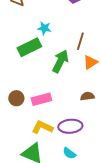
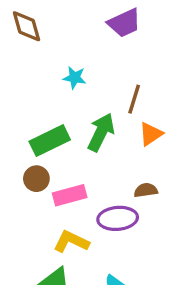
green rectangle: (29, 47) -> (50, 141), moved
brown circle: (16, 98) -> (36, 179), moved
purple ellipse: (70, 126) -> (118, 218), moved

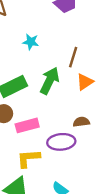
yellow L-shape: (71, 242) -> (28, 158), turned -30

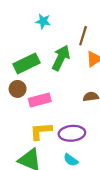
purple ellipse: (61, 142) -> (72, 133), moved

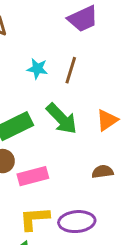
brown line: (83, 36) -> (71, 70), moved
green arrow: (61, 58) -> (62, 119), turned 110

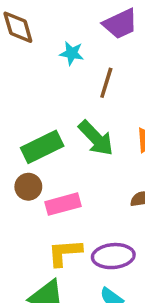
cyan star: (37, 69) -> (72, 53), moved

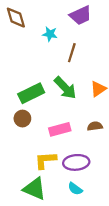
pink rectangle: (63, 204) -> (60, 129), moved

